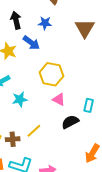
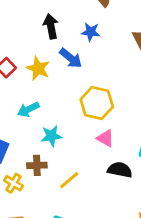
black semicircle: (70, 122) -> (120, 170), turned 36
brown cross: (13, 139) -> (37, 165), moved

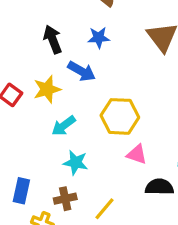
yellow star: (38, 68) -> (47, 89), turned -30
cyan arrow: (28, 109) -> (64, 126), moved
cyan star: (51, 136) -> (76, 163), turned 30

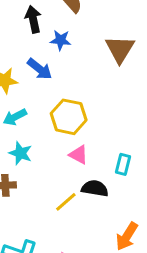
black arrow: (53, 39) -> (33, 19), moved
yellow line: (104, 209) -> (66, 202), moved

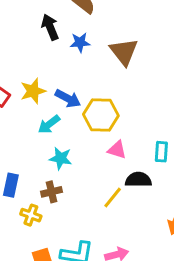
brown triangle: (120, 49) -> (124, 52), moved
blue arrow: (40, 69) -> (68, 98), moved

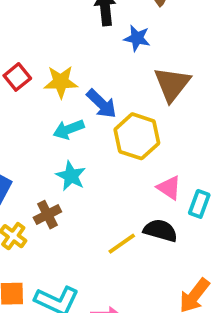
brown triangle: (124, 52) -> (172, 84), moved
pink triangle: (117, 150) -> (169, 188), moved
brown cross: (51, 192) -> (47, 215), turned -30

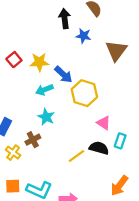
brown triangle: (172, 84) -> (116, 51), moved
cyan rectangle: (199, 204) -> (120, 141), moved

